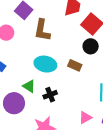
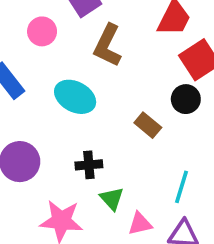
cyan ellipse: (45, 64) -> (75, 97), moved
green triangle: (29, 86) -> (112, 199), moved

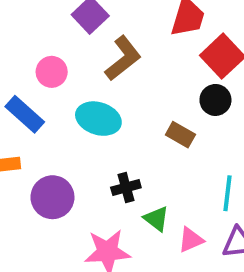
pink circle: (42, 31) -> (52, 72), moved
brown L-shape: (108, 45) -> (123, 58), turned -144

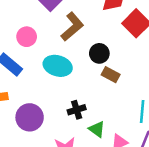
black circle: (215, 100) -> (99, 53), moved

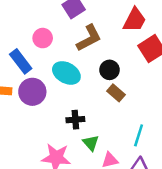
purple circle: (30, 117) -> (32, 92), moved

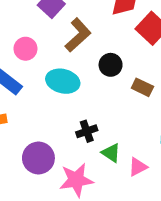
purple circle: (32, 92) -> (38, 158), moved
brown rectangle: (116, 93) -> (142, 87), moved

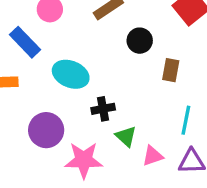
cyan ellipse: (63, 81) -> (71, 74), moved
brown rectangle: (142, 87) -> (171, 70), turned 66

